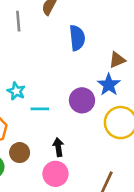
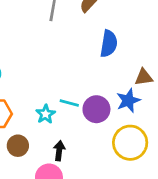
cyan star: (16, 91) -> (46, 114), moved
cyan line: (40, 109) -> (69, 103), moved

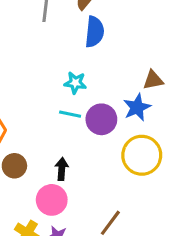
blue semicircle: (109, 44) -> (95, 32), moved
cyan star: (46, 114) -> (75, 83), moved, turned -30

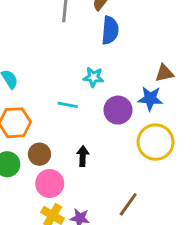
blue star: (137, 107) -> (150, 99), turned 30
cyan line: (70, 114) -> (68, 105), moved
pink circle: (52, 200) -> (50, 183), moved

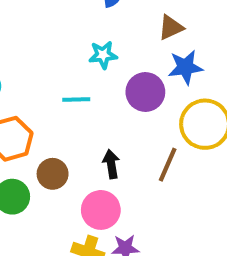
brown triangle: (164, 73) -> (171, 27), moved
pink circle: (50, 183) -> (101, 210), moved
brown line: (128, 204) -> (168, 165), moved

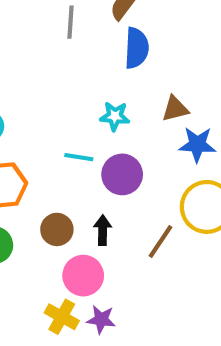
brown triangle: (171, 27) -> (175, 109), moved
purple circle: (145, 92) -> (122, 174), moved
brown circle: (53, 174) -> (57, 229), moved

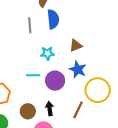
gray line: (71, 22) -> (30, 25), moved
blue star: (197, 144) -> (78, 70), moved, turned 30

